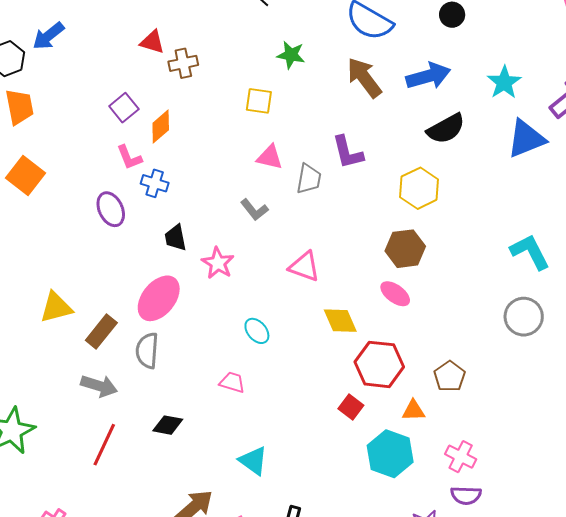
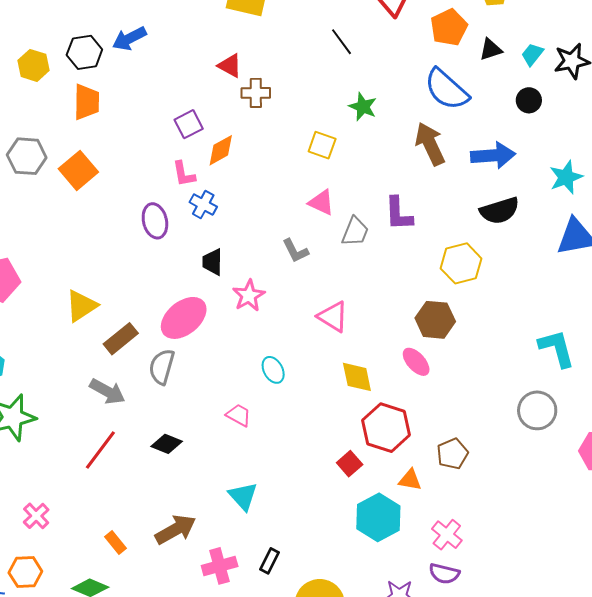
yellow triangle: (56, 307) -> (81, 306), turned -30

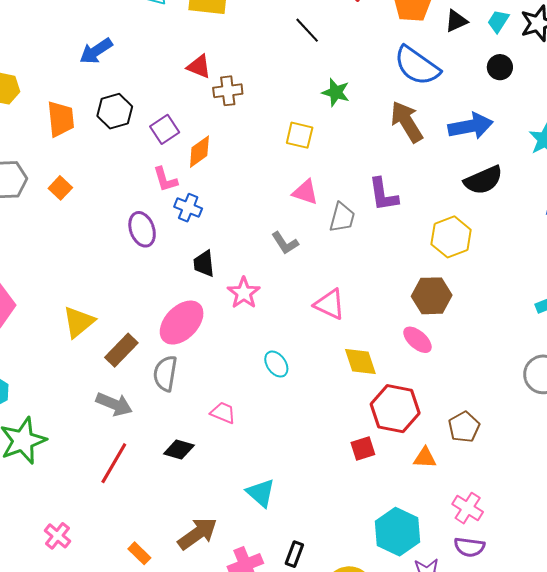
black hexagon: (84, 52) -> (115, 111), moved
orange square: (78, 170) -> (60, 188), size x0.6
pink trapezoid: (239, 415) -> (223, 413), moved
red square: (350, 464) -> (363, 448), turned 30
cyan hexagon: (378, 517) -> (397, 532), moved

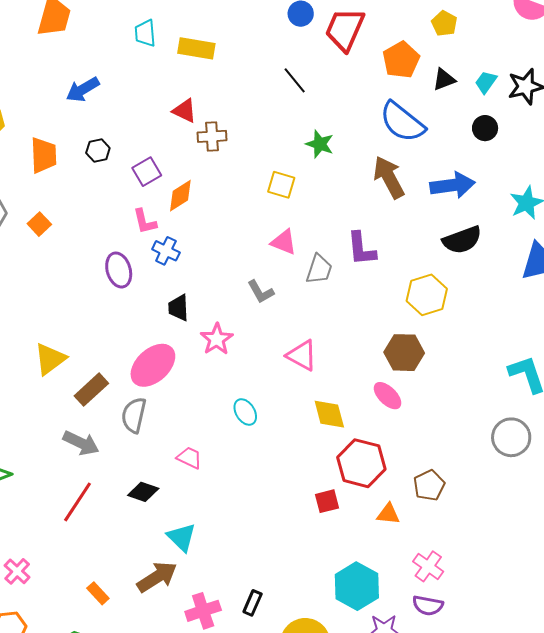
black hexagon: (115, 111) -> (98, 151), size x0.7
cyan triangle: (261, 493) -> (181, 537), moved

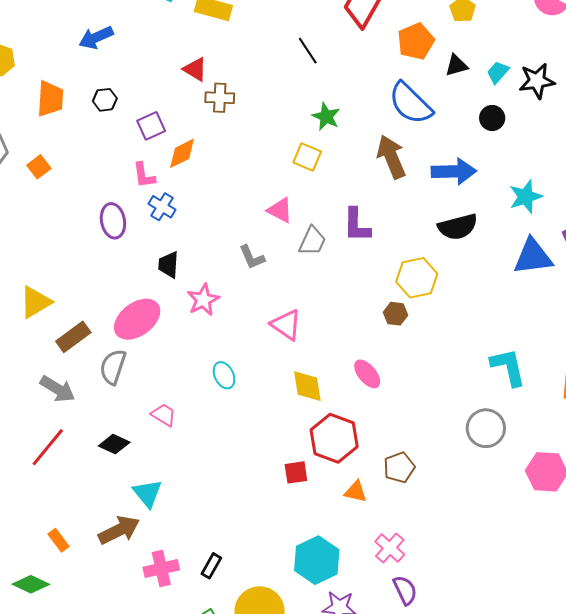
yellow square: (281, 185) -> (307, 157), moved
brown hexagon: (404, 353) -> (396, 314), moved, size x0.6
purple semicircle: (428, 605) -> (405, 590), moved, turned -132

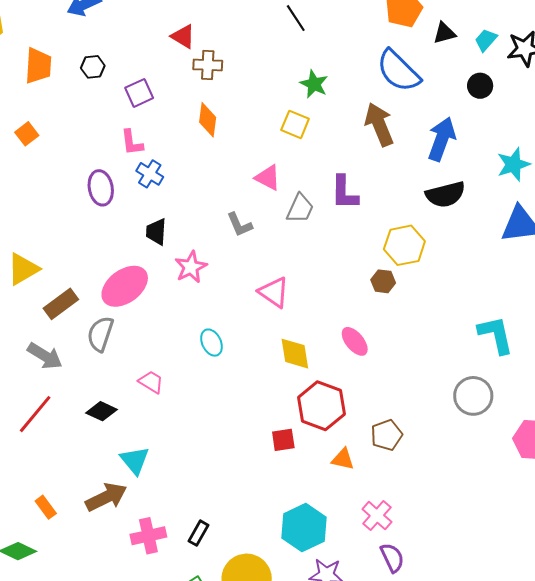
orange diamond: (182, 153) -> (208, 120), moved, turned -56
blue arrow: (454, 171) -> (442, 139), turned -69

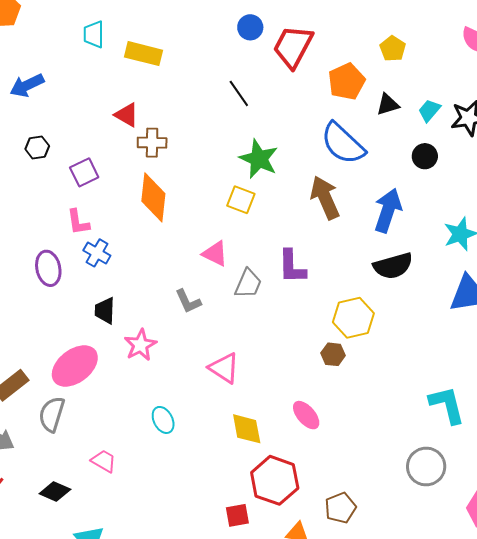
green star: (314, 84) -> (259, 159), size x1.4
orange diamond: (208, 120) -> (153, 197), size x1.4

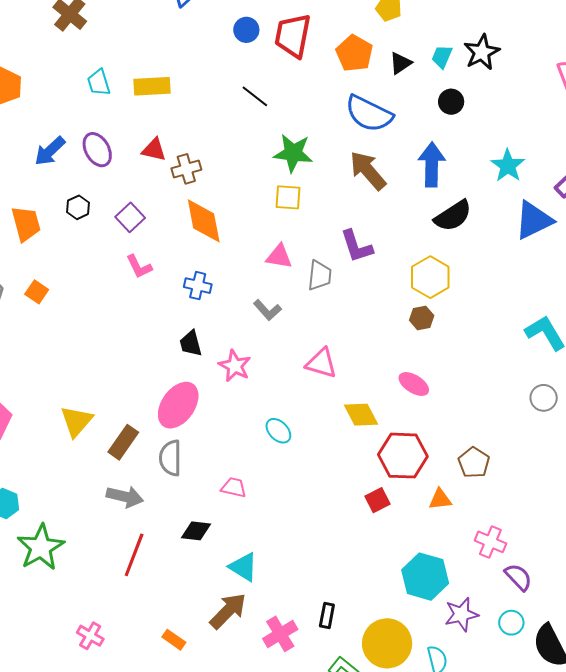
blue cross: (97, 253) -> (198, 286), moved
purple ellipse: (48, 268) -> (97, 150), moved
gray circle: (426, 467) -> (544, 398), size x0.7

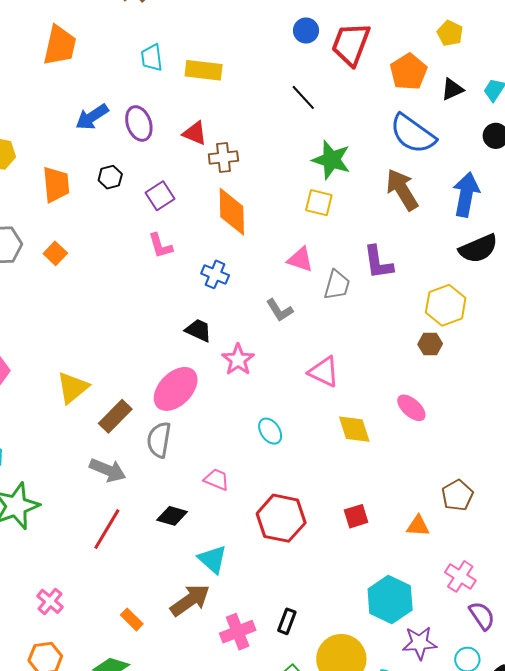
black trapezoid: (191, 343) -> (198, 330), turned 120
red hexagon: (403, 456) -> (281, 518), moved

